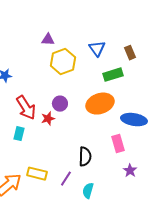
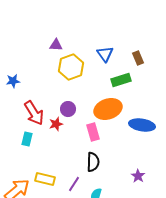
pink rectangle: (118, 144) -> (93, 132), moved

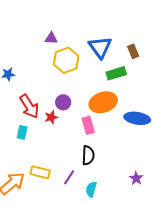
blue triangle: (105, 54) -> (100, 47), size x1.4
purple star: (138, 176) -> (136, 178), moved

